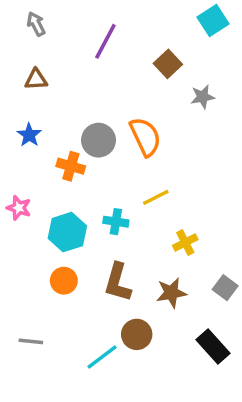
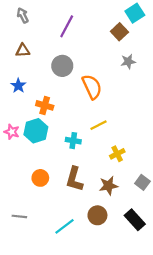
brown square: (168, 64) -> (119, 32), moved
gray circle: (99, 140) -> (62, 66), moved
cyan hexagon: (67, 232) -> (36, 131), moved
brown circle: (137, 334) -> (97, 215), moved

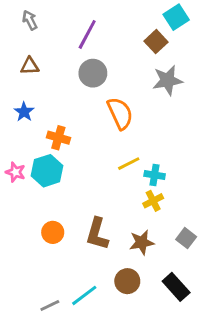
gray star: (128, 61) -> (167, 80), size x1.5
gray circle: (62, 66) -> (93, 73), moved
cyan cross: (73, 141) -> (155, 175), moved
gray line: (19, 216) -> (50, 306), moved, turned -32

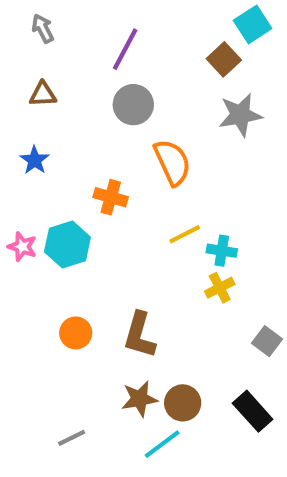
orange cross: (58, 138) -> (111, 197), moved
brown star: (142, 242) -> (139, 399), moved
cyan line: (84, 295) -> (162, 444), moved

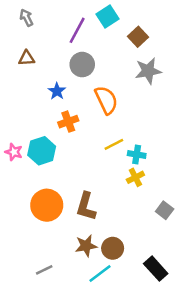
cyan square: (253, 24) -> (108, 16), moved
blue star: (35, 160) -> (57, 91), moved
orange cross: (111, 197) -> (68, 122), turned -36
orange circle: (76, 333) -> (47, 205), size x1.6
black rectangle: (253, 411) -> (156, 269), moved

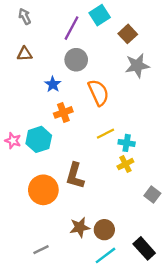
brown L-shape: (86, 206) -> (75, 176), moved
cyan line: (100, 274) -> (105, 255), moved

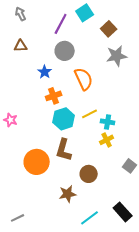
cyan hexagon: (39, 139) -> (64, 119), moved
brown circle: (104, 230) -> (89, 174), moved
gray line: (41, 250) -> (18, 218), moved

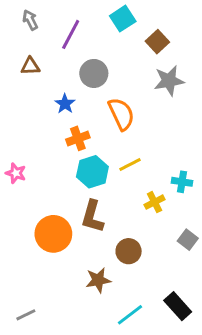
purple line: (61, 24) -> (71, 34), moved
cyan cross: (108, 122) -> (182, 182), moved

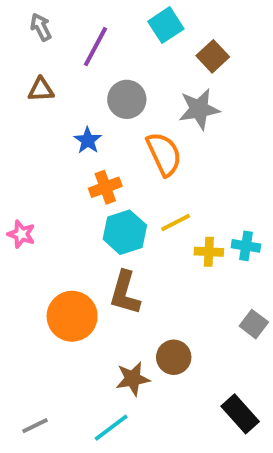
gray star: (169, 81) -> (199, 109), moved
yellow cross: (155, 202) -> (209, 252), moved, turned 30
brown circle: (129, 251) -> (174, 357), moved
cyan line: (130, 315) -> (111, 428), moved

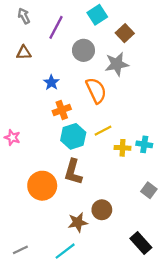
gray circle: (127, 99) -> (83, 50), moved

